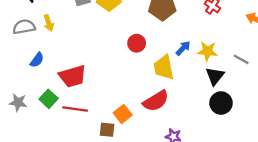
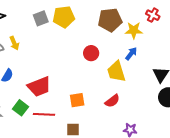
yellow star: (207, 51) -> (134, 30), moved
red semicircle: (156, 101) -> (112, 101), size x0.7
orange square: (123, 114) -> (77, 100), moved, turned 35

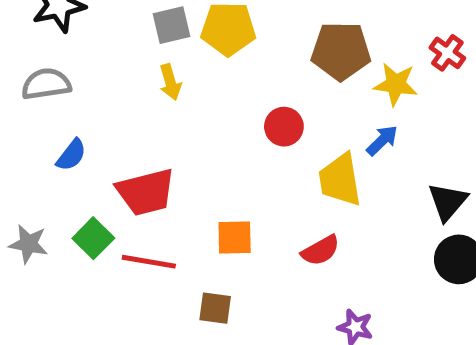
yellow arrow: (14, 43) -> (170, 82), moved

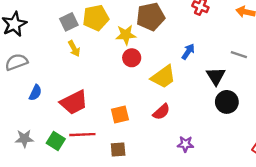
yellow star: (396, 84) -> (126, 35), moved
blue arrow: (382, 140) -> (188, 52), moved
yellow trapezoid: (340, 180) -> (163, 77), turned -104
green square: (93, 238) -> (56, 141), moved

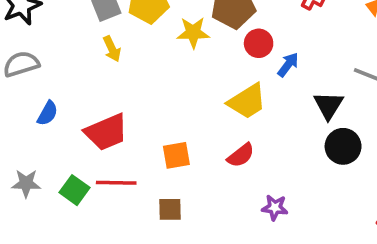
red circle: (132, 58) -> (259, 43), moved

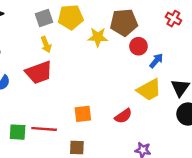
yellow trapezoid: (247, 101) -> (149, 90), moved
red trapezoid: (106, 132) -> (39, 72), moved
green square: (75, 190) -> (18, 132), turned -36

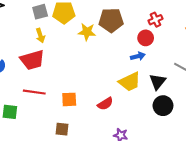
red cross: (173, 19) -> (156, 20), turned 32
red circle: (138, 46) -> (146, 38), moved
blue arrow: (156, 61) -> (138, 56), turned 32
red line: (44, 129) -> (34, 92), moved

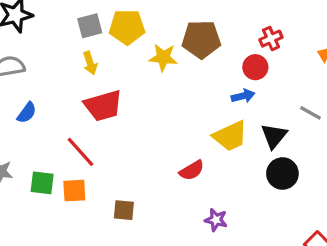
red trapezoid: (32, 60) -> (103, 106), moved
red line: (34, 92) -> (81, 152), turned 40
orange square: (69, 99) -> (74, 191), moved

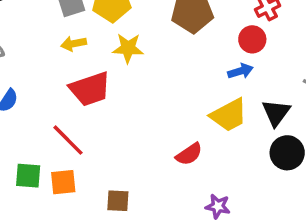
yellow star: (163, 57) -> (128, 48), moved
yellow arrow: (90, 63) -> (74, 44), turned 100

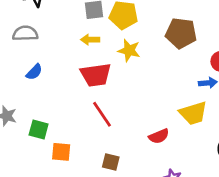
red line: (68, 140) -> (102, 114), moved
orange square: (63, 182) -> (61, 152), moved
brown square: (118, 201) -> (111, 162), moved

